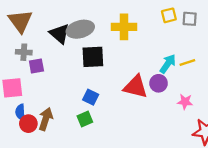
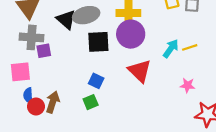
gray cross: (24, 52) -> (32, 37), size x1.5
purple circle: (159, 83) -> (131, 34), moved, size x1.6
red triangle: (135, 87) -> (140, 71), turned 30

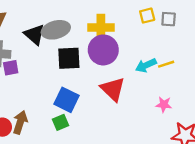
cyan arrow: (171, 49) -> (146, 65), turned -150
blue square: (96, 81) -> (66, 100), size x1.5

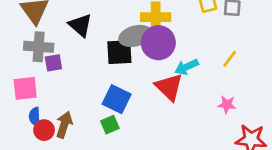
gray ellipse: (56, 30) -> (135, 36), moved
yellow line: (166, 64) -> (230, 59), turned -35
cyan arrow: (146, 65) -> (187, 67), moved

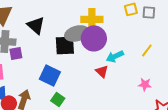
red triangle: (169, 87) -> (102, 71), size x0.6
blue square: (117, 99) -> (50, 75), moved
green square: (110, 125) -> (58, 99), turned -32

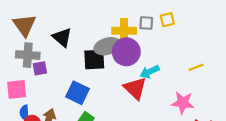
gray square: (149, 12) -> (146, 23), moved
yellow line: (147, 50) -> (196, 67), moved, turned 32
red triangle: (102, 71) -> (135, 88), size x1.6
pink star: (145, 84) -> (183, 103), size x1.5

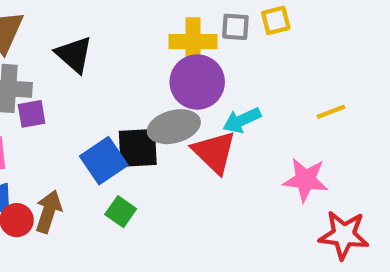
gray ellipse: (107, 46) -> (174, 127), moved
black square: (94, 60) -> (138, 148), moved
blue square: (78, 93) -> (104, 161), turned 30

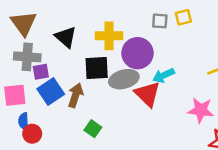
yellow cross: (193, 42) -> (109, 36), moved
black square: (138, 148) -> (97, 68), moved
blue square: (104, 161) -> (51, 92), moved
brown arrow: (49, 212) -> (76, 95), moved

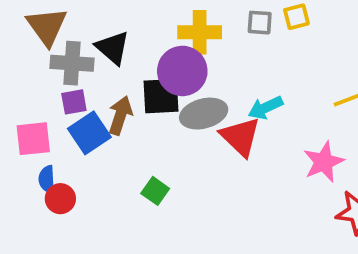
yellow cross: (109, 36) -> (200, 32), moved
purple circle: (137, 53) -> (182, 71), moved
gray cross: (27, 57) -> (72, 63), moved
brown arrow: (76, 95) -> (120, 115), moved
pink star: (201, 110) -> (324, 162), turned -30

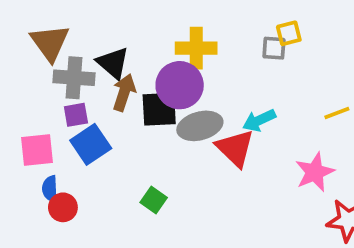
gray square: (260, 23) -> (274, 48), moved
brown arrow: (120, 115) -> (124, 93), moved

